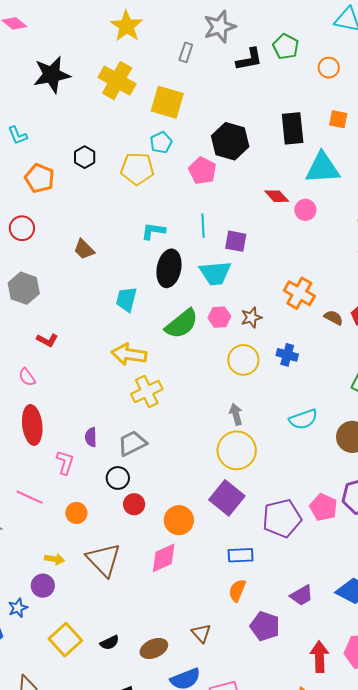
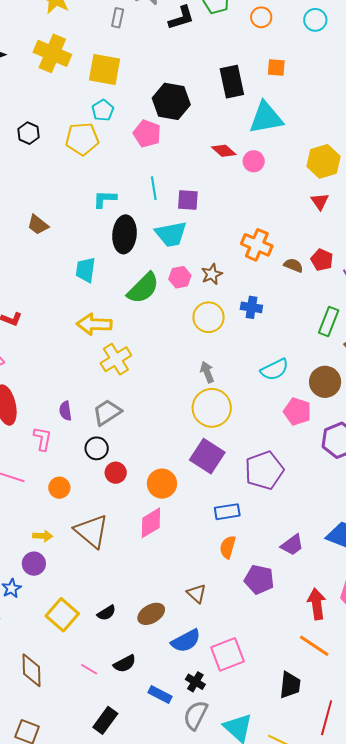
pink pentagon: (323, 507) -> (297, 412), moved

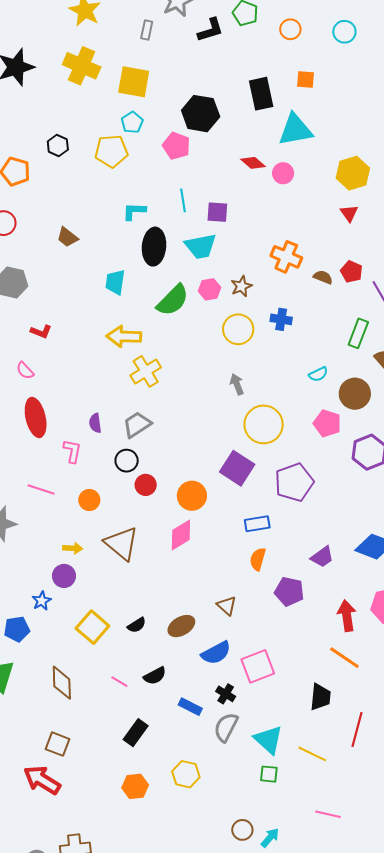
cyan semicircle: (274, 370) -> (318, 374), moved, size x0.7
yellow circle: (212, 408) -> (264, 424), moved

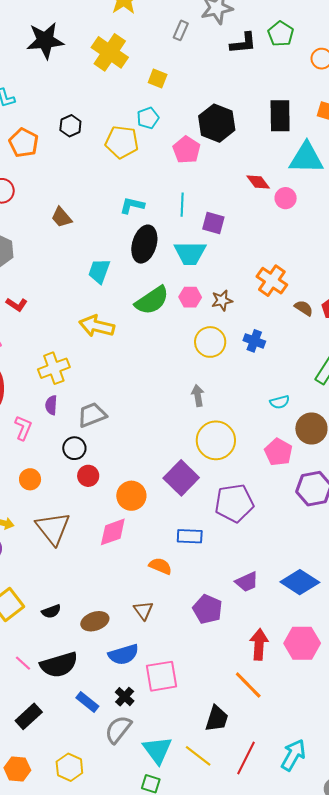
yellow square: (134, 82) -> (158, 78), size x0.6
yellow cross: (146, 371) -> (54, 368), moved
orange semicircle: (258, 559) -> (160, 566), moved, turned 85
black semicircle: (155, 676) -> (59, 665), size x1.6
yellow line: (312, 754) -> (198, 756), moved

